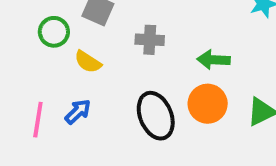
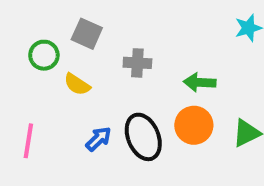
blue arrow: (78, 112) -> (98, 139), moved

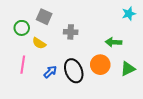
green arrow: (200, 82) -> (114, 42), moved
pink line: (28, 141) -> (23, 65), moved

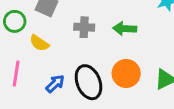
green arrow: (114, 42) -> (125, 29), moved

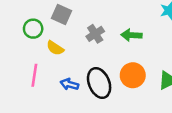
gray cross: (84, 27) -> (95, 34), turned -36
blue arrow: (55, 84) -> (69, 84), turned -120

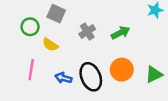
green arrow: (131, 35) -> (121, 33), turned 150

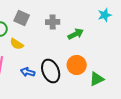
gray cross: (87, 32) -> (53, 22), moved, turned 32
green triangle: (154, 74) -> (97, 79), moved

